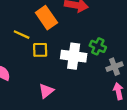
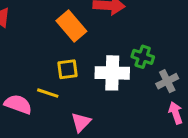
yellow line: (22, 35) -> (48, 93), moved

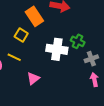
yellow square: (67, 69) -> (21, 35), moved, turned 32

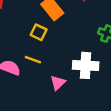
white cross: (57, 49) -> (86, 65), moved

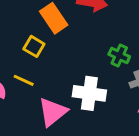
pink triangle: (58, 83) -> (53, 112), size x1.5

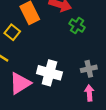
green cross: (119, 55) -> (77, 25), moved

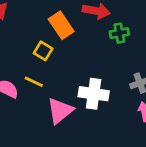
green cross: (77, 25) -> (119, 33), turned -35

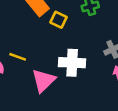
yellow square: (43, 51) -> (58, 20), moved

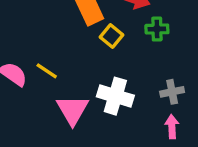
pink triangle: (43, 81) -> (73, 110), turned -30

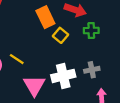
gray cross: (172, 92) -> (92, 70), moved
white cross: (115, 96) -> (63, 76), turned -30

